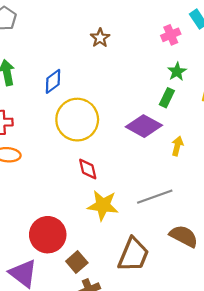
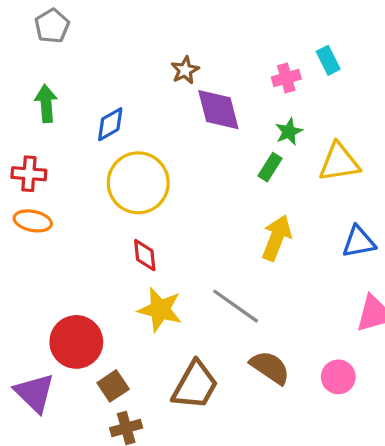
purple diamond: (144, 126) -> (218, 110), moved, turned 40
yellow arrow: (177, 146) -> (276, 238), size x1.6
gray line: (155, 197) -> (236, 306), turned 48

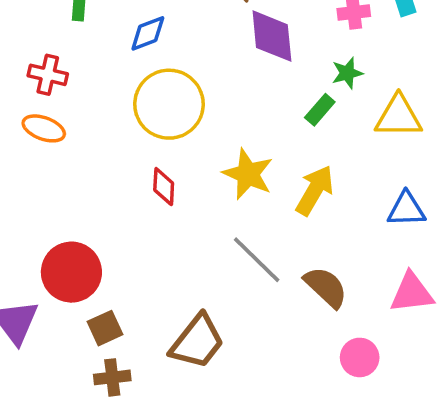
yellow star: (160, 310) -> (248, 174), moved
brown semicircle: (270, 368) -> (326, 287), moved

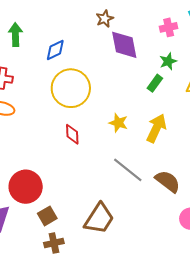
yellow star: (248, 174) -> (118, 123), size x0.7

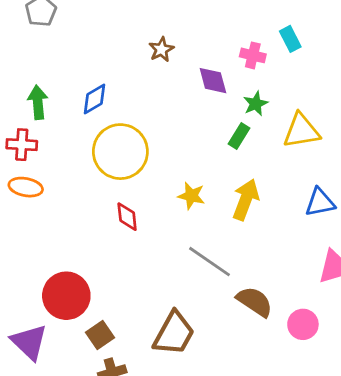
pink cross: (169, 27) -> (253, 55), turned 30
green arrow: (15, 35) -> (38, 102), moved
purple diamond: (124, 45) -> (213, 81), moved, size x0.7
brown semicircle: (168, 181) -> (255, 302), moved

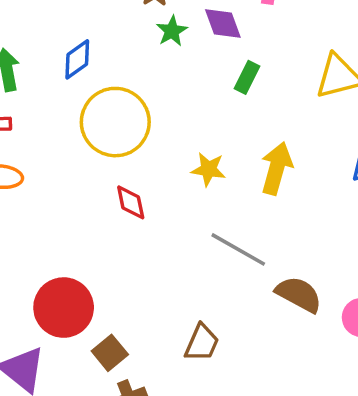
green star: (256, 104) -> (172, 31), moved
green rectangle: (239, 136) -> (247, 77), moved
brown trapezoid: (174, 333) -> (202, 343), size x0.7

